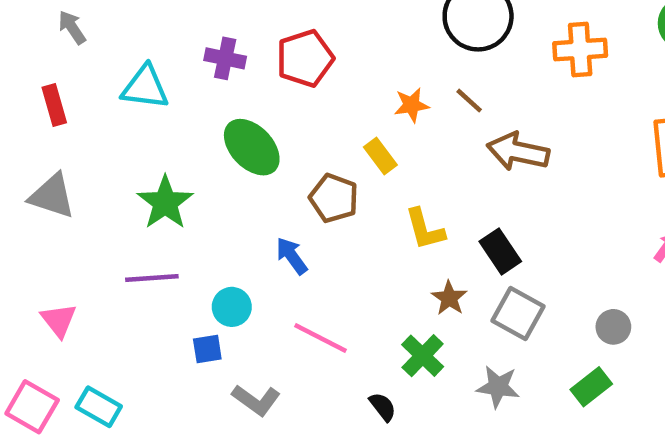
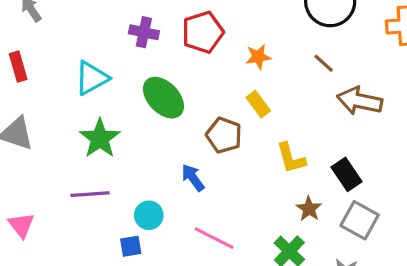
cyan triangle: (145, 87) -> (92, 78), moved, turned -36
orange star: (411, 105) -> (258, 57), moved

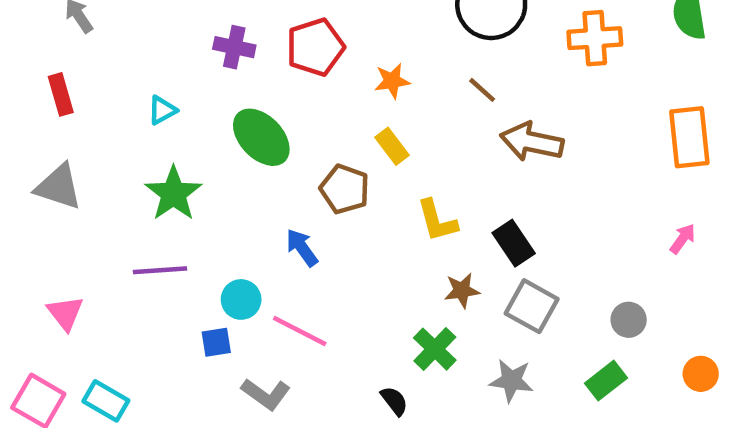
cyan triangle: (92, 78) -> (162, 110), size x0.6
brown star: (309, 209) -> (462, 290), turned 30
pink line: (214, 238) -> (300, 331), moved

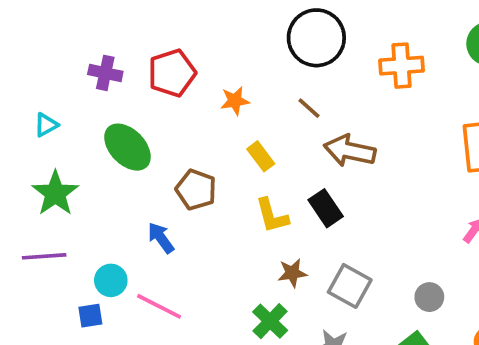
yellow rectangle: (392, 146) -> (261, 156), moved
black rectangle: (514, 243) -> (326, 208), moved

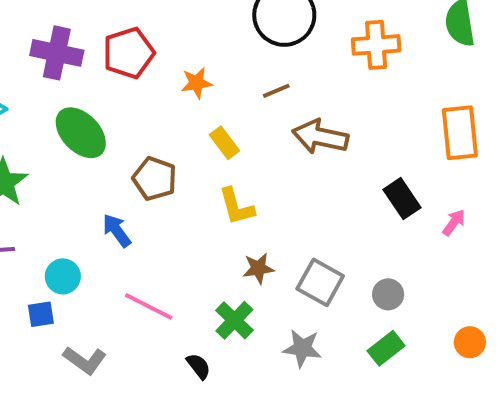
purple cross: (105, 73) -> (57, 53), size x1.4
brown line: (309, 108) -> (276, 91), turned -65
black rectangle: (326, 208) -> (402, 199), moved
gray circle: (429, 297) -> (388, 294), moved
pink line: (159, 306) -> (149, 306), moved

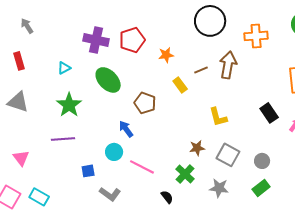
brown line: (276, 91) -> (201, 70), moved
brown arrow: (320, 137) -> (228, 65), moved, turned 88
yellow L-shape: (236, 207) -> (218, 117), moved
cyan circle: (63, 276) -> (114, 152), moved

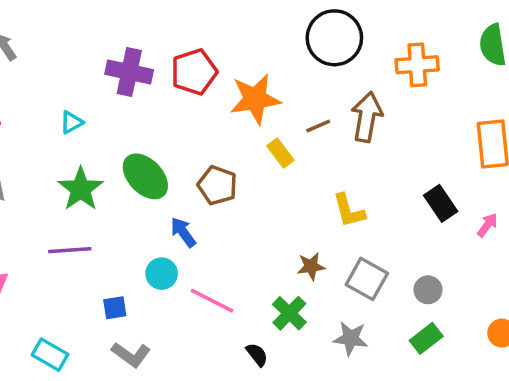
orange star: (166, 55) -> (255, 99), size x1.8
green ellipse: (108, 80) -> (145, 176), moved
gray L-shape: (110, 194) -> (131, 355), moved
cyan rectangle: (39, 197) -> (50, 355), moved

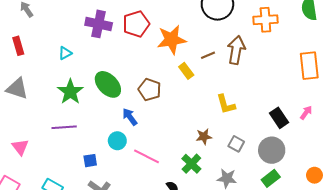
black rectangle: (441, 203) -> (279, 118), moved
gray square: (367, 279) -> (236, 144), size x0.7
gray circle: (428, 290) -> (272, 150), size x1.6

